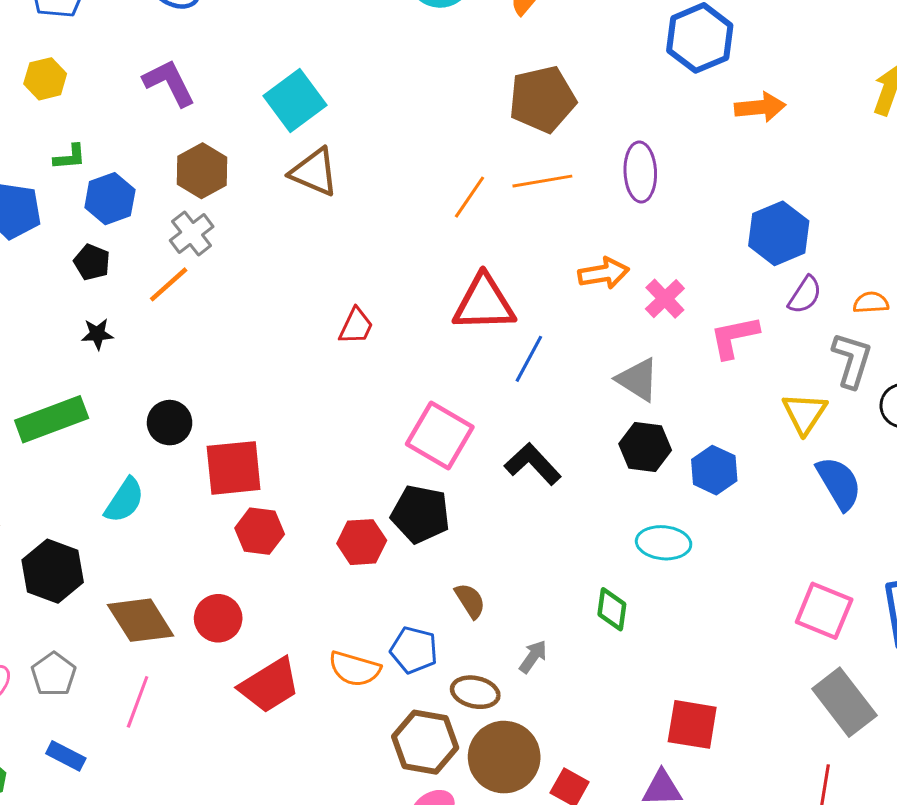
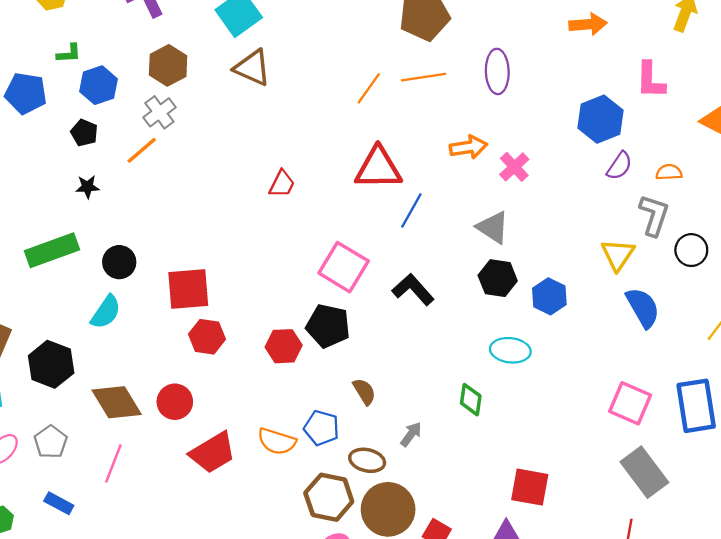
pink L-shape: (734, 337) -> (650, 80), moved, turned -78
black circle: (170, 423) -> (119, 262), moved

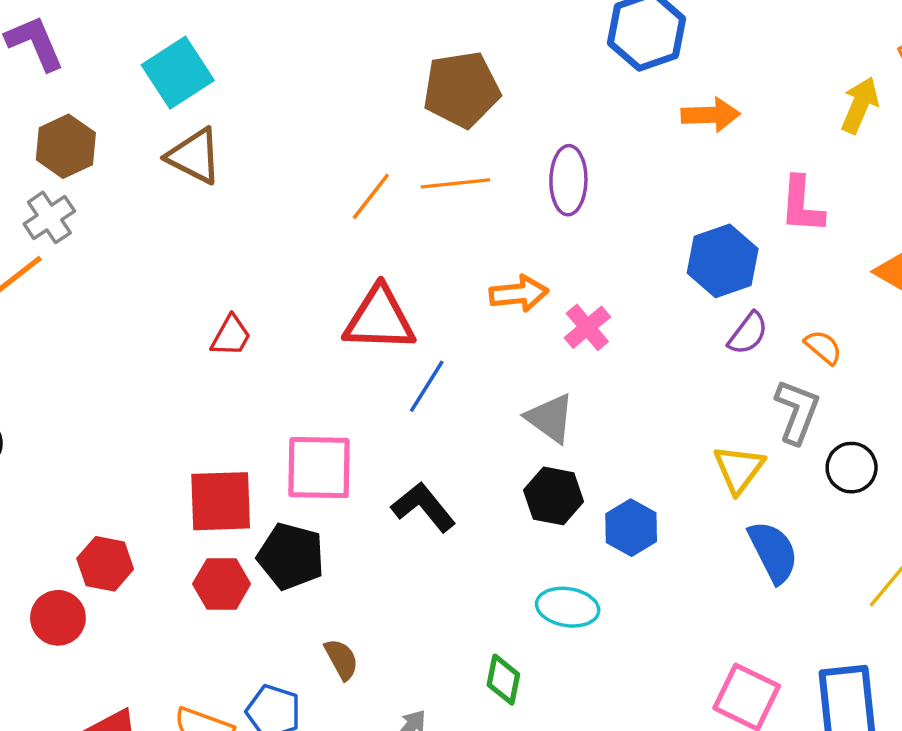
orange semicircle: (669, 172) -> (823, 347), turned 40
pink square: (344, 267) -> (319, 468), turned -33
red square: (188, 289) -> (221, 501), moved
red circle: (175, 402) -> (58, 618), moved

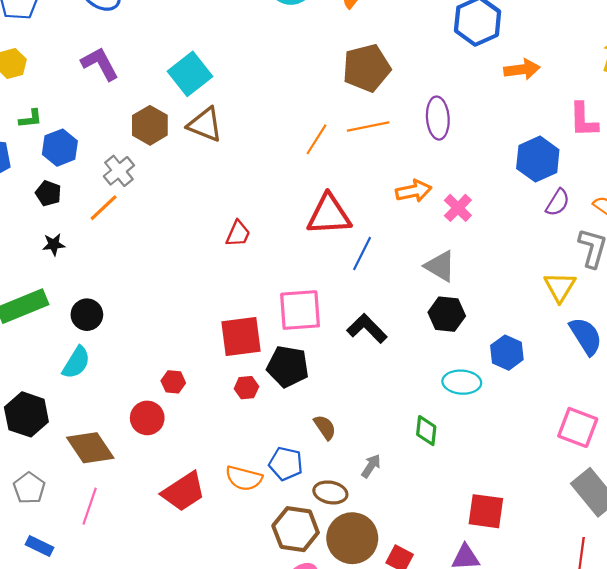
brown hexagon: (66, 146) -> (150, 125), moved
blue hexagon: (631, 528) -> (507, 353), moved
red hexagon: (105, 564) -> (173, 382), size x0.7
red hexagon: (222, 584) -> (246, 388), size x0.7

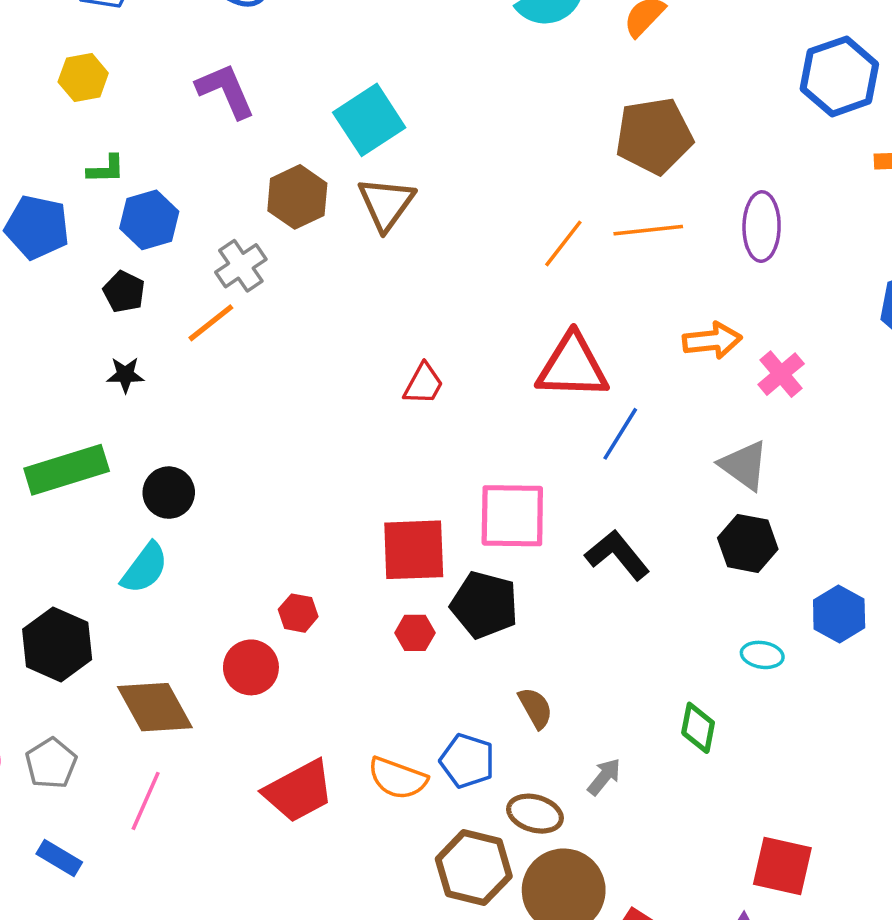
brown triangle: (205, 125) -> (386, 204), turned 39
cyan ellipse: (462, 382) -> (762, 655), size x0.7

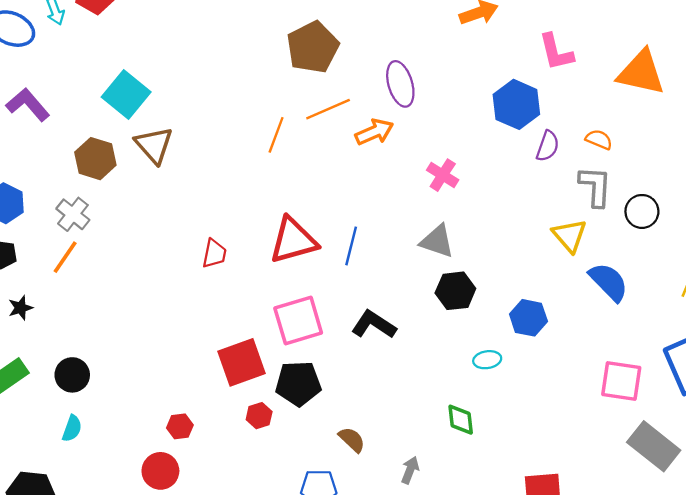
orange arrow: (712, 341) -> (374, 132), moved
red triangle: (572, 366) -> (293, 240), moved
cyan semicircle: (145, 568) -> (72, 428), size x0.7

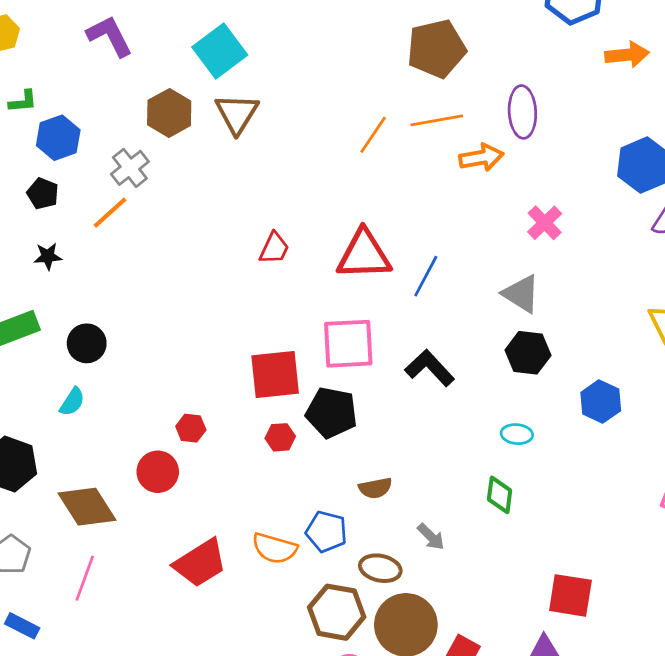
cyan ellipse: (487, 360) -> (517, 434), moved
brown semicircle: (352, 440) -> (375, 488), turned 112
gray arrow: (410, 470) -> (431, 537), turned 100

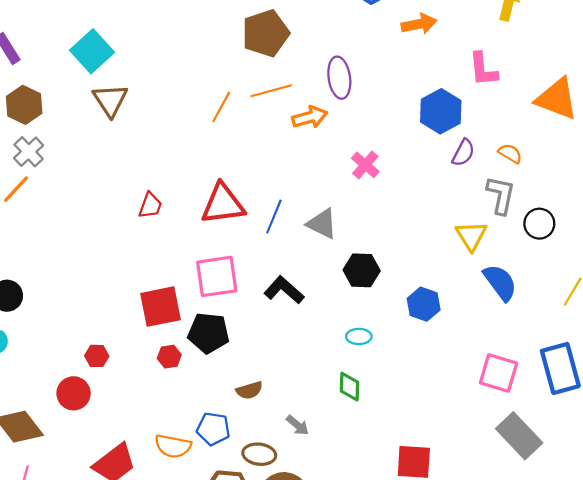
brown hexagon: (169, 113) -> (24, 105), moved
gray triangle: (521, 294) -> (322, 224), moved

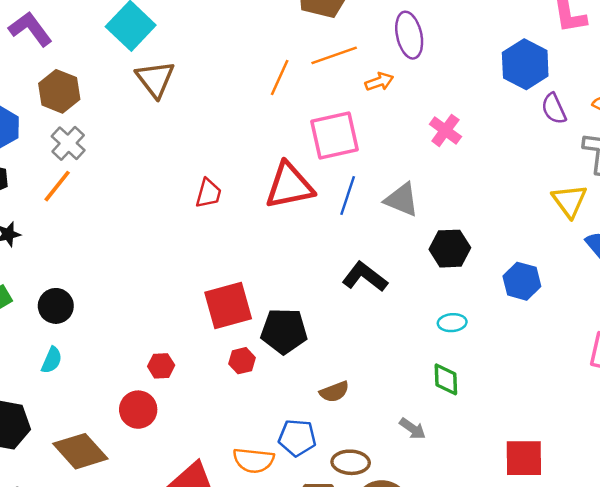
orange arrow: (310, 117) -> (379, 82), size x0.7
purple semicircle: (463, 153) -> (554, 109), turned 132
pink square: (217, 276) -> (334, 136), moved
gray arrow: (297, 425) -> (413, 429), moved

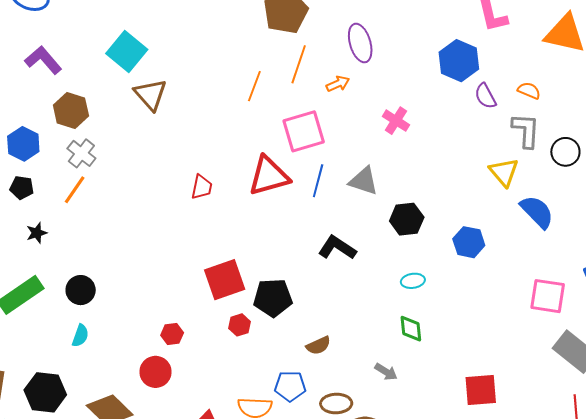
orange line: (334, 55) -> (299, 64), turned -48

